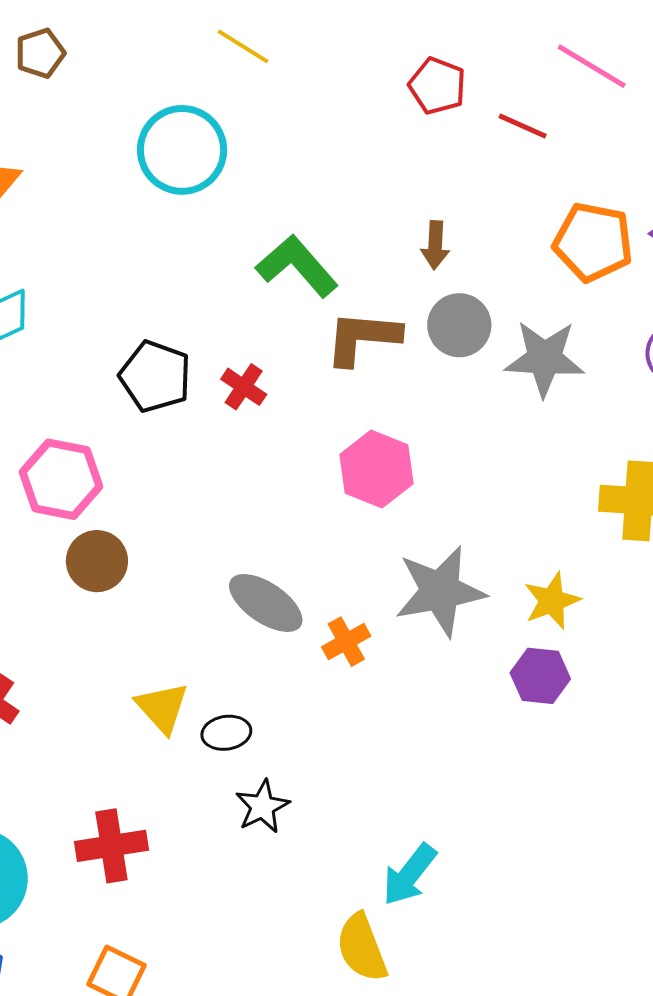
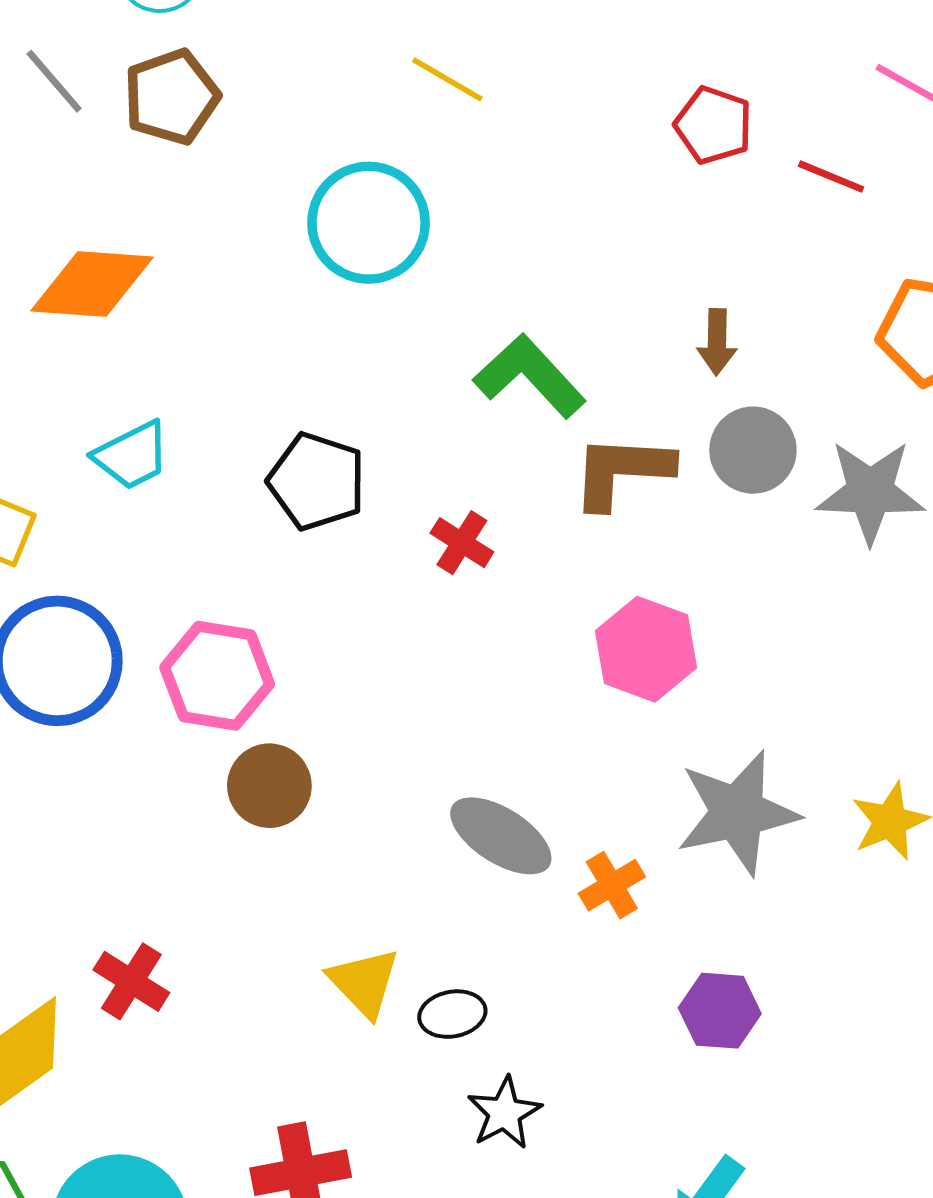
brown pentagon: (40, 53) -> (171, 97), size x1.4
black pentagon: (155, 376) -> (317, 481), moved
purple hexagon: (540, 676) -> (720, 1011), moved

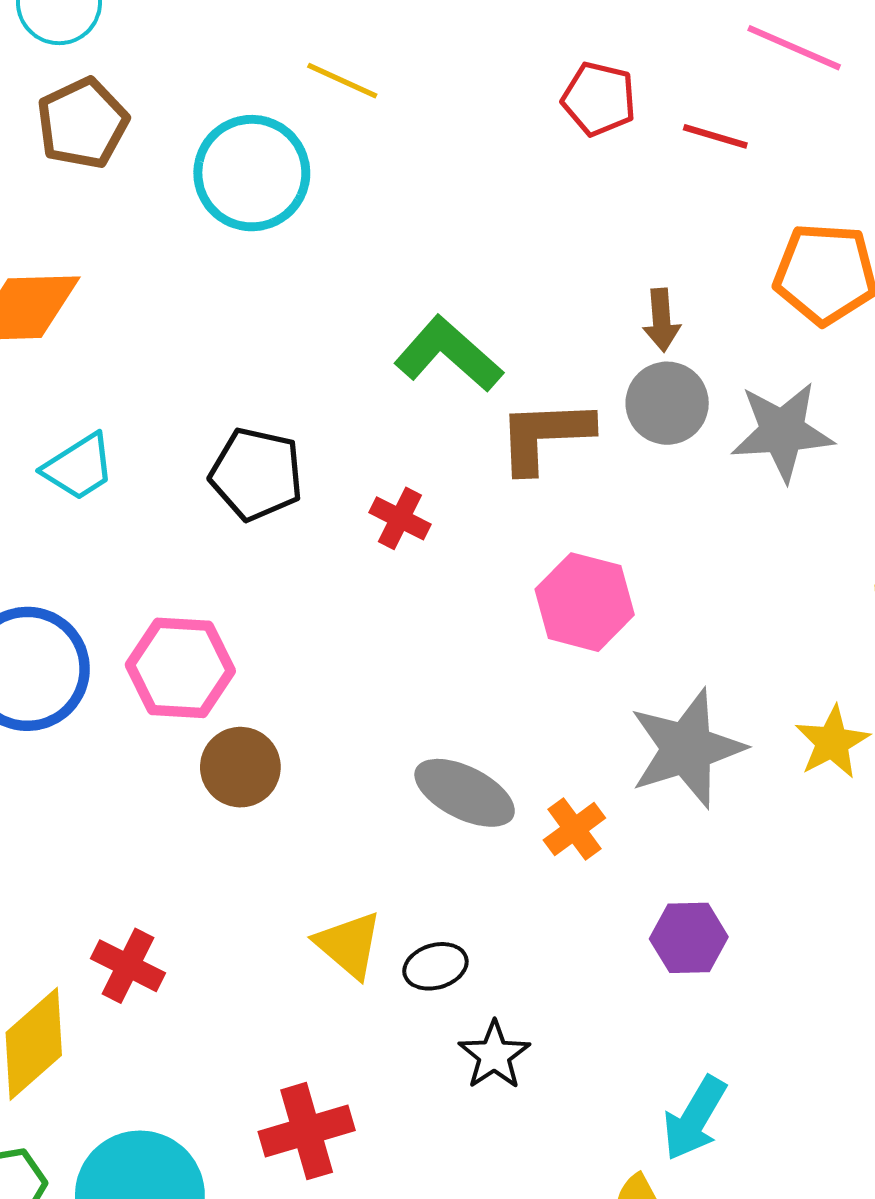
cyan circle: (369, 223) -> (252, 173), moved
brown arrow: (717, 342) -> (661, 320), moved

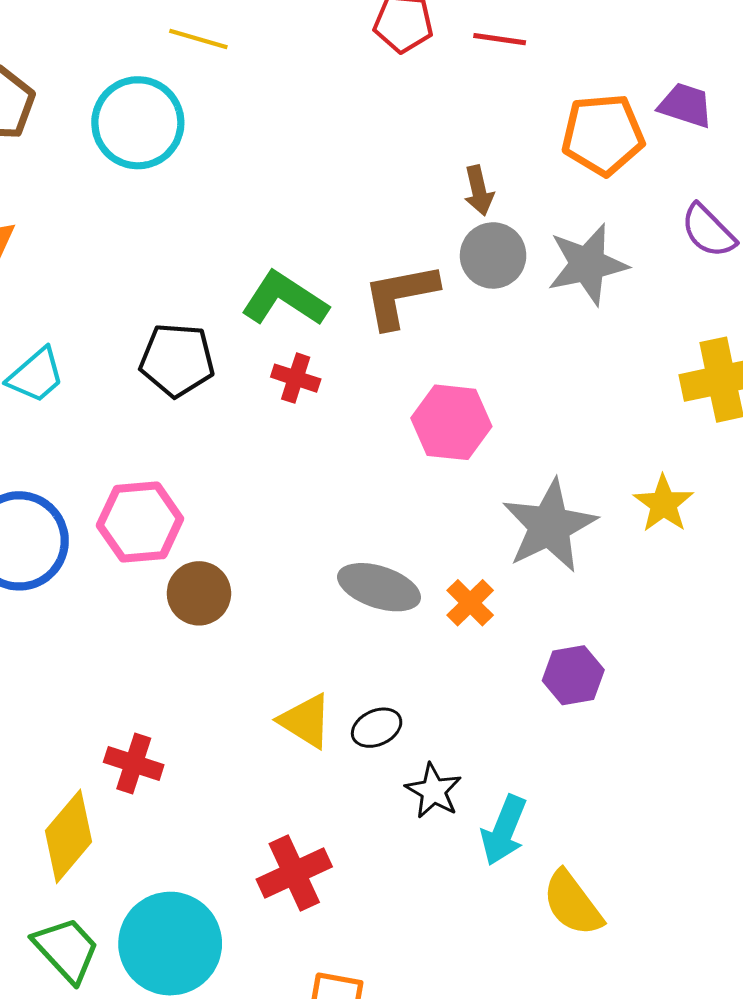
green L-shape: (448, 354) -> (285, 299), moved
cyan arrow: (695, 1118) -> (504, 830), moved

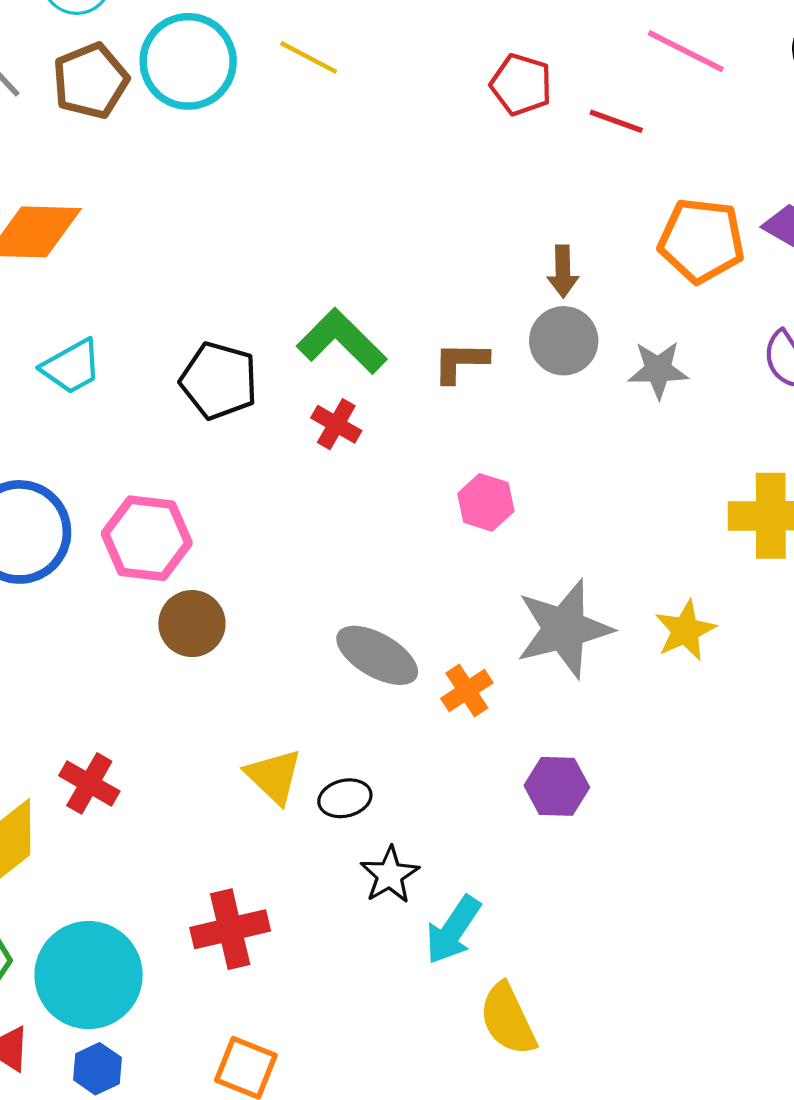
cyan circle: (138, 123) -> (188, 61), moved
gray star: (587, 264) -> (658, 370), size x0.7
brown L-shape: (400, 296) -> (461, 362), size x0.7
pink hexagon: (451, 422) -> (486, 502), size x0.7

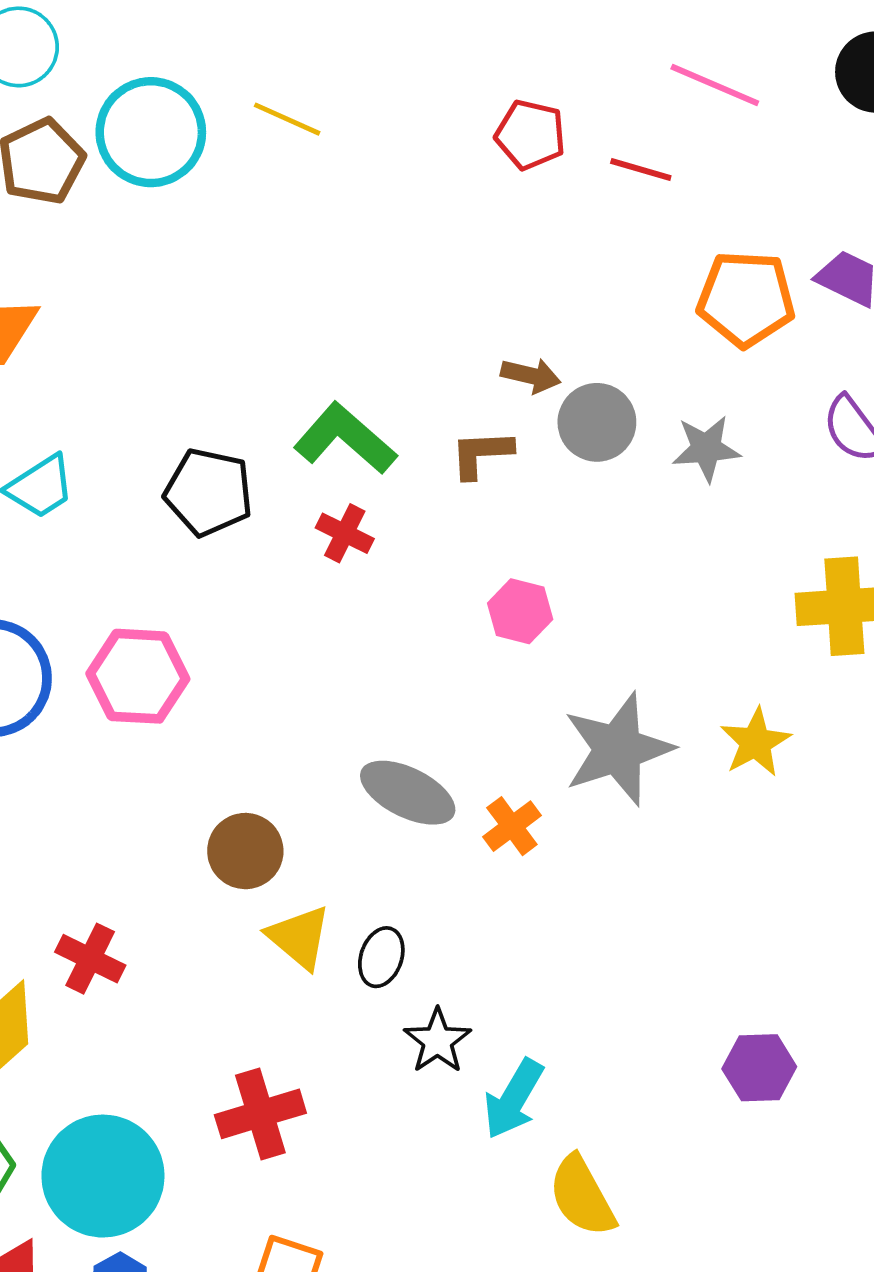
brown arrow: (563, 271) -> (531, 375), moved, turned -72
brown circle: (192, 624) -> (245, 851), moved
purple hexagon: (557, 786) -> (759, 1068), moved
black ellipse: (345, 798) -> (381, 957), turned -54

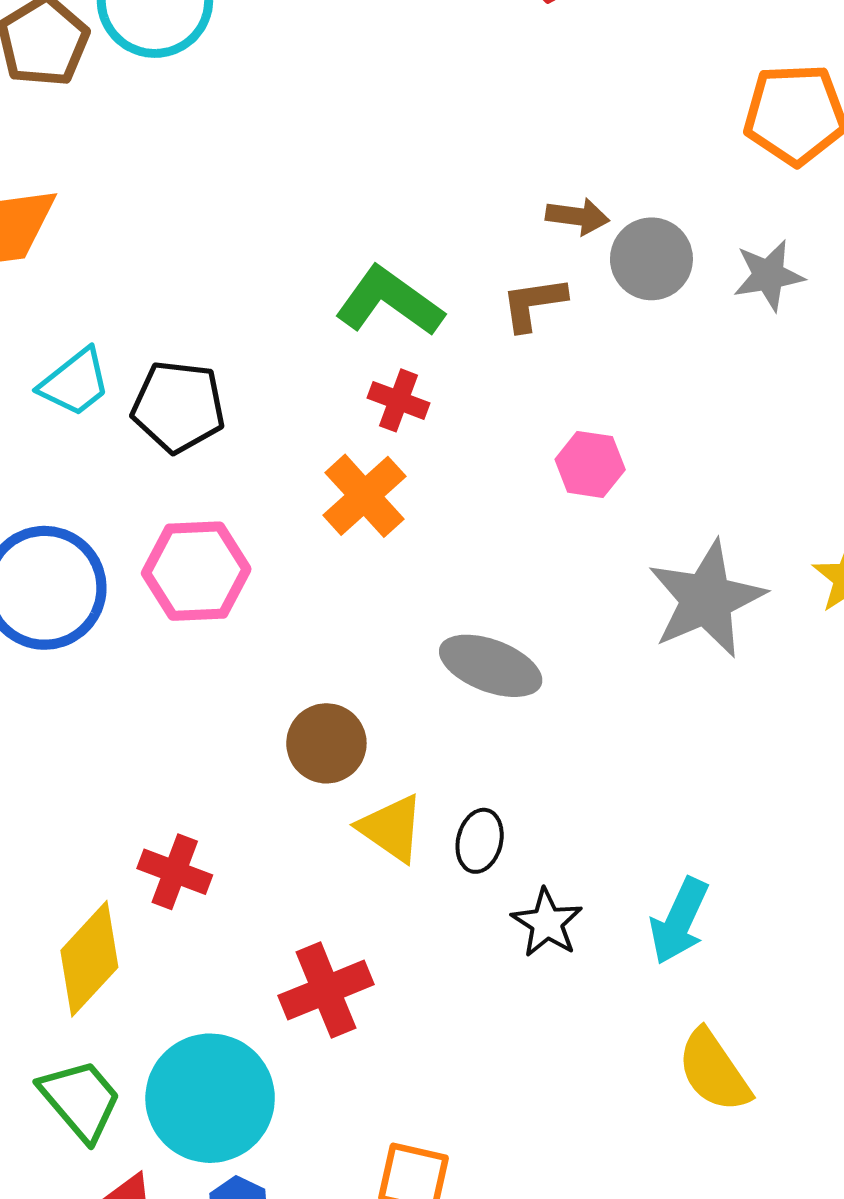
black pentagon: (209, 492) -> (178, 407), moved
orange cross: (512, 826) -> (365, 496), moved, size x1.4
cyan arrow: (513, 1099) -> (679, 921), moved
red cross: (260, 1114) -> (326, 990), moved

